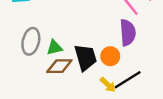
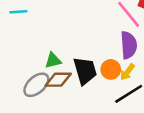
gray ellipse: (31, 41) -> (36, 85), moved, turned 35
yellow arrow: (108, 85) -> (127, 72), moved, turned 84

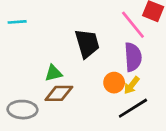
black trapezoid: (85, 71) -> (87, 44), moved
gray ellipse: (36, 85) -> (22, 110), moved, turned 44

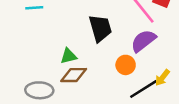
purple semicircle: (133, 57) -> (143, 41), turned -124
yellow arrow: (132, 85) -> (162, 78), moved

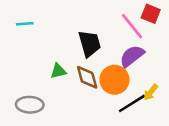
orange circle: (126, 65) -> (114, 80), size x1.5
brown diamond: (74, 75) -> (87, 77), moved, turned 75

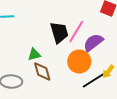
pink line: (132, 26) -> (76, 32), moved, turned 70
brown diamond: (87, 77) -> (42, 72), moved

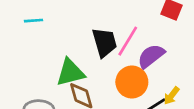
green triangle: (34, 54) -> (70, 72), size x1.6

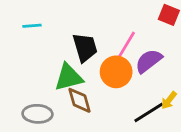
black trapezoid: (105, 42) -> (85, 47), moved
orange circle: (132, 82) -> (116, 72), moved

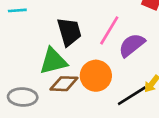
orange circle: (116, 72) -> (96, 76), moved
brown diamond: (79, 100) -> (64, 84), turned -72

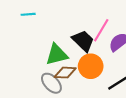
black trapezoid: (69, 32) -> (83, 41), moved, turned -30
gray ellipse: (23, 97) -> (51, 83), moved, turned 45

